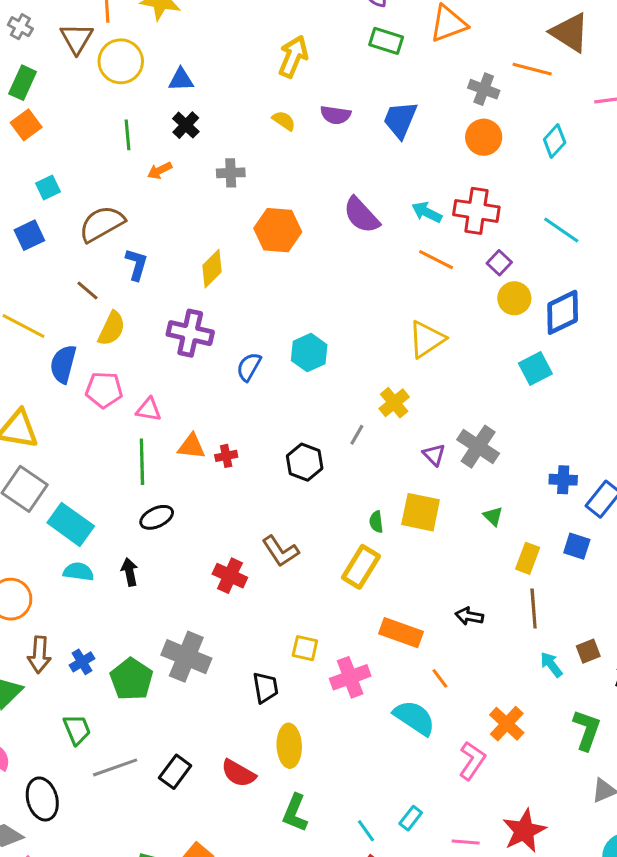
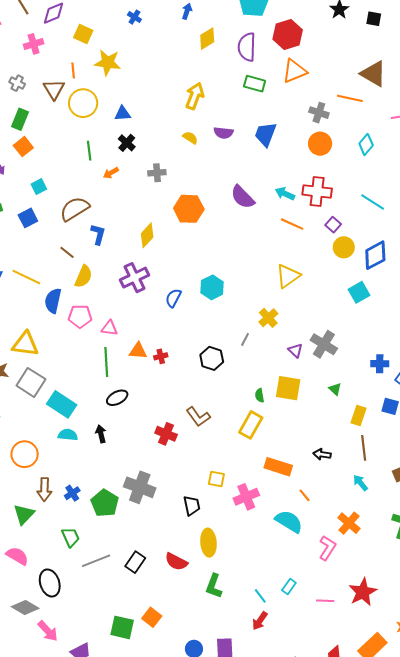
purple cross: (190, 333) -> (135, 278), turned -36
cyan arrow: (551, 665) -> (360, 483), moved

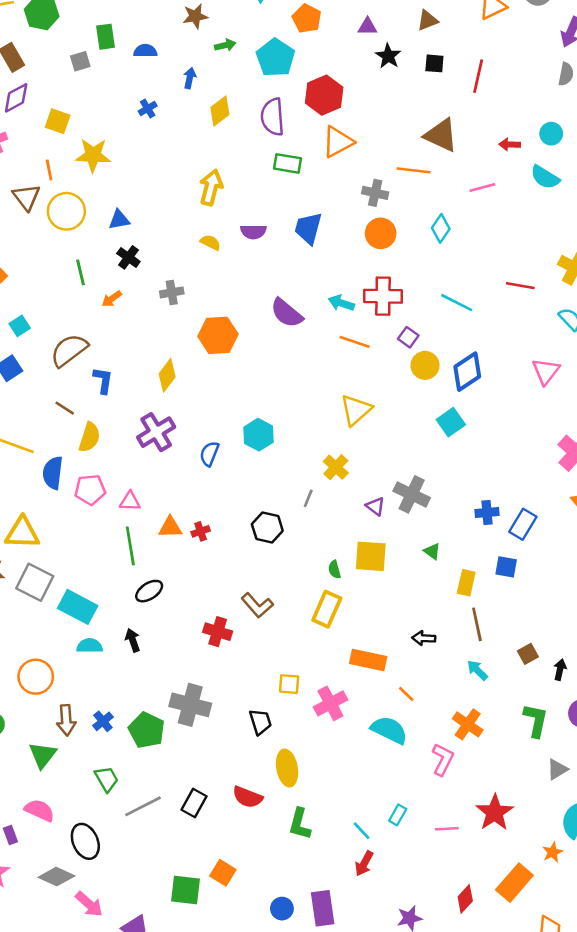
blue cross: (134, 17) -> (148, 109), moved, turned 32

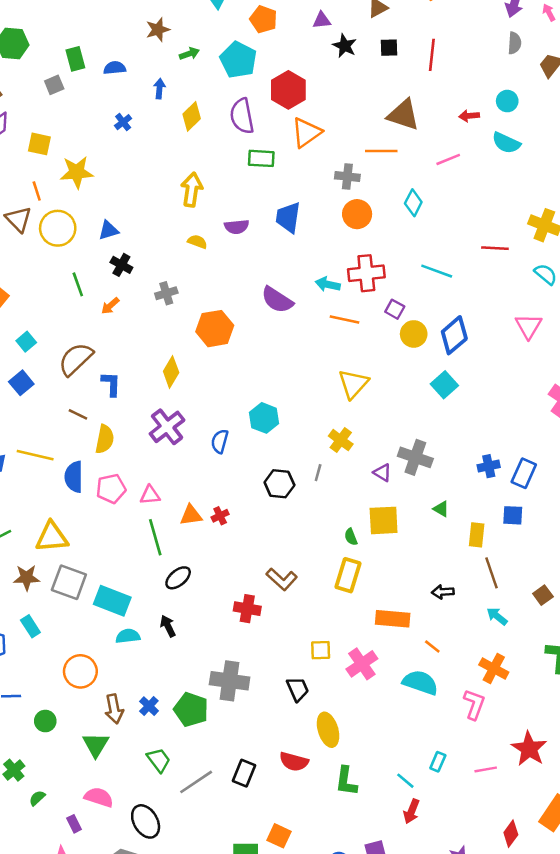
black hexagon: (267, 527) -> (279, 484), moved

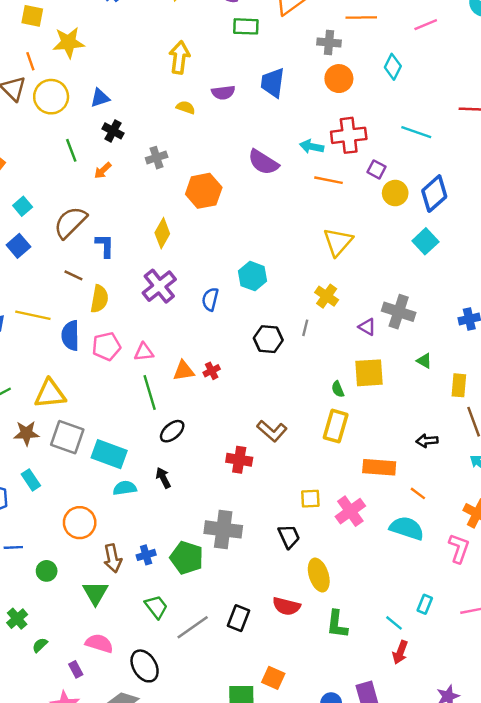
blue cross: (149, 706) -> (146, 555), turned 30

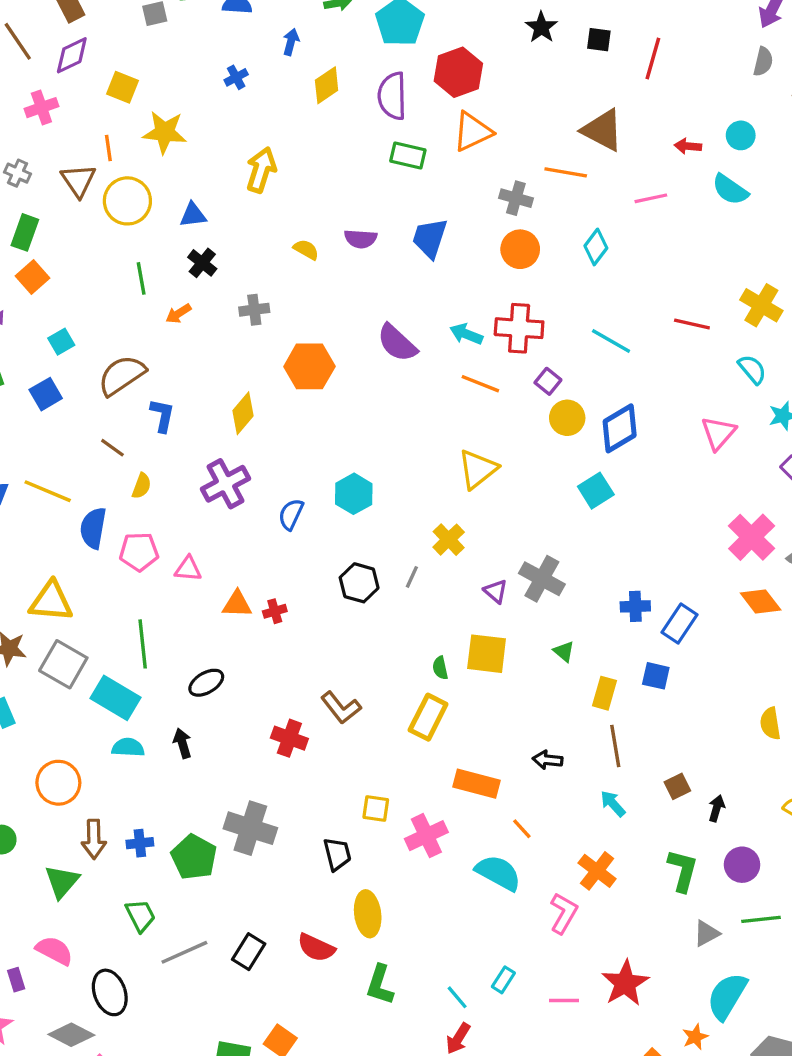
yellow arrow: (179, 57) -> (261, 170), moved
yellow semicircle: (99, 299) -> (142, 486), size x0.7
green line: (150, 392) -> (143, 644), moved

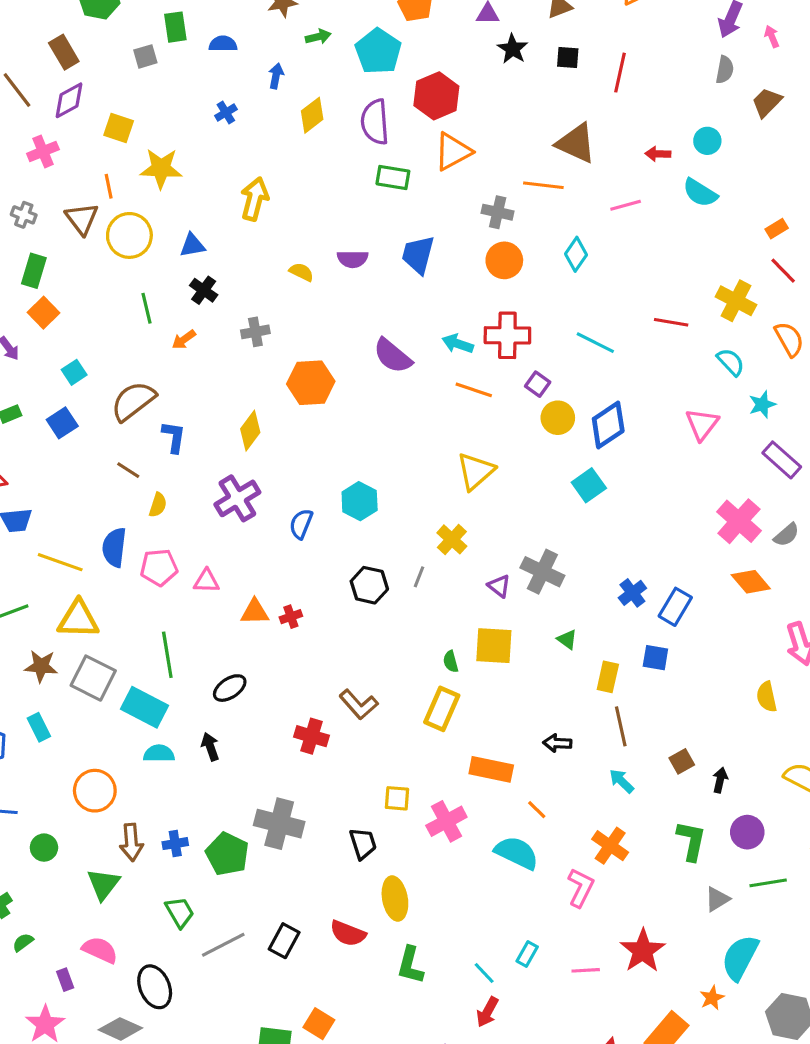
yellow line: (48, 491) -> (60, 562), moved
blue cross: (635, 606) -> (632, 593), turned -32

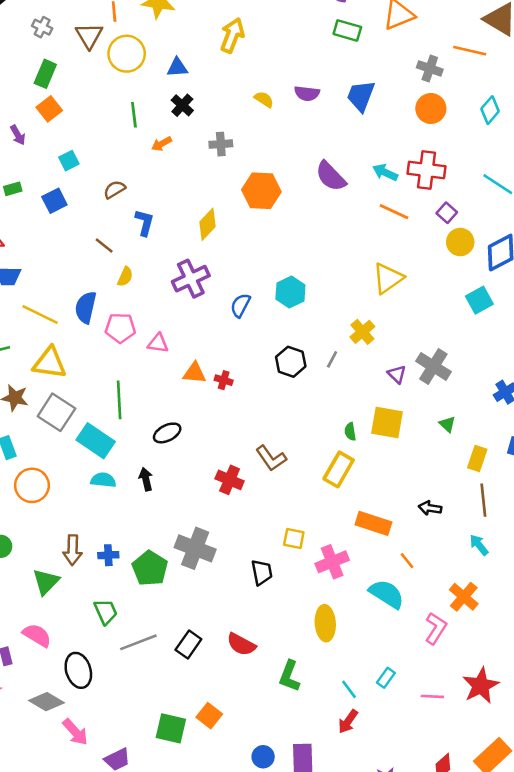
brown semicircle: (133, 401) -> (115, 190), size x0.6
red cross: (291, 617) -> (224, 380), turned 30
orange circle: (95, 791) -> (32, 485), moved
yellow ellipse: (395, 899) -> (325, 623), moved

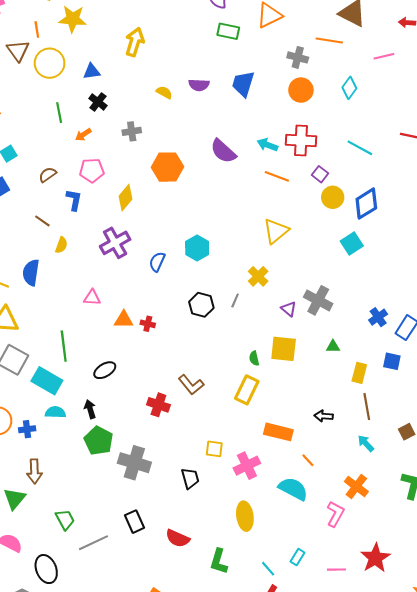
pink pentagon: (120, 328) -> (92, 170), moved
green triangle: (447, 424) -> (333, 347), turned -40
blue cross: (108, 555) -> (27, 429), moved
green pentagon: (150, 568) -> (99, 441), moved
black rectangle: (188, 645) -> (134, 522), moved, turned -55

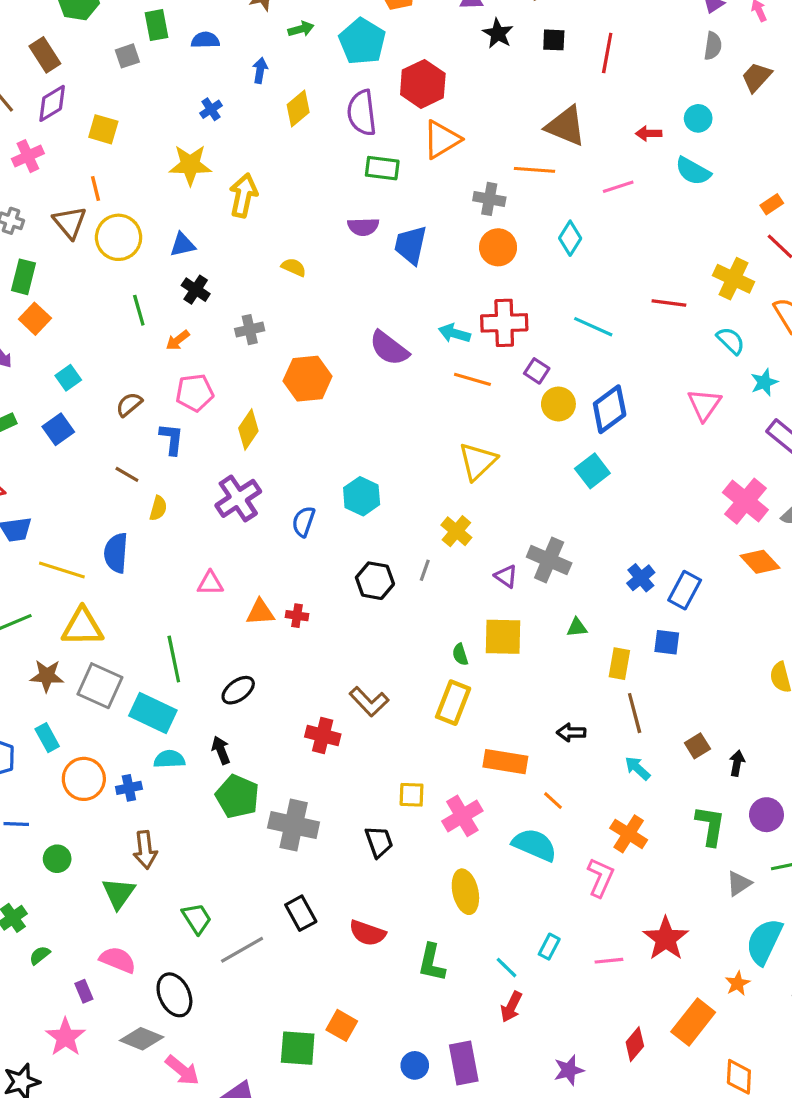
yellow star: (73, 19) -> (190, 165), moved
purple semicircle: (199, 85) -> (363, 227), moved

